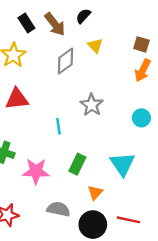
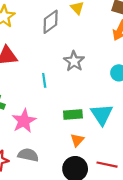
green rectangle: (77, 164) -> (73, 114), moved, turned 60
pink star: (36, 171) -> (24, 121), turned -30
gray semicircle: (58, 209) -> (28, 155), moved

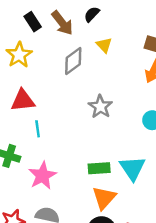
cyan line: (44, 80) -> (38, 129), moved
orange triangle: (77, 140) -> (104, 198), size x1.5

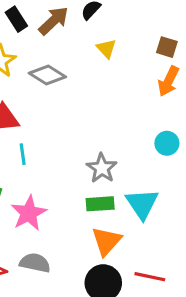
brown arrow: (62, 23) -> (54, 21), turned -95
gray diamond: (73, 61) -> (47, 75), moved, turned 68
gray star: (100, 107) -> (102, 168), moved

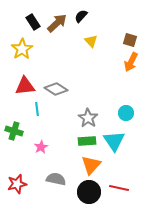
gray diamond: (47, 75) -> (56, 89), moved
cyan circle: (167, 143) -> (126, 113), moved
pink star: (29, 213) -> (41, 147), size x0.6
gray semicircle: (35, 263) -> (56, 179), moved

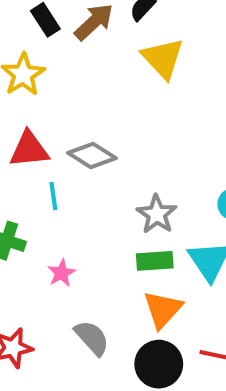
yellow triangle: (91, 41) -> (163, 58), size x1.6
gray semicircle: (56, 179) -> (92, 338), turned 36

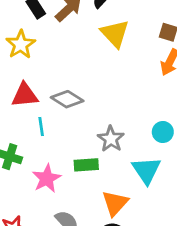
green rectangle: (155, 261) -> (86, 165), moved
pink star: (62, 273) -> (47, 178), size x1.5

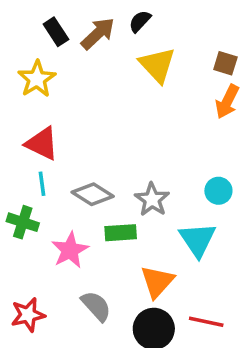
red triangle: (25, 95) -> (42, 144), turned 32
gray diamond: (67, 99) -> (93, 194), moved
cyan line: (41, 127) -> (42, 184), moved

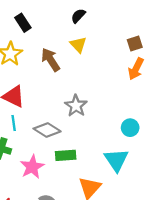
brown arrow: (98, 33) -> (51, 60), moved, turned -80
brown square: (225, 63) -> (135, 43), turned -35
yellow triangle: (157, 65) -> (78, 45), moved, size x0.7
gray star: (152, 199) -> (76, 106), moved

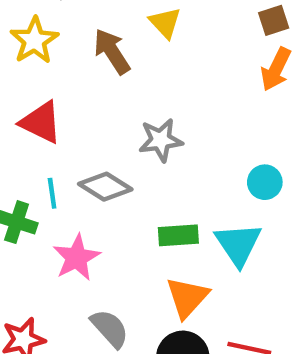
gray star: (76, 106) -> (161, 140), turned 30
cyan line: (14, 123) -> (52, 193), moved
green rectangle: (66, 155) -> (178, 235), moved

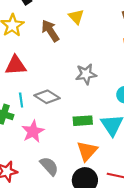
red triangle: (41, 122) -> (16, 65), turned -30
gray star: (161, 140) -> (86, 74), moved

